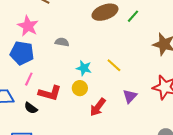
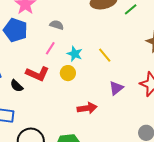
pink line: (29, 79) -> (50, 48), moved
red arrow: (98, 107) -> (87, 108), moved, turned -144

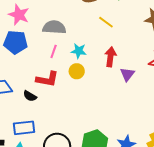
gray semicircle: (57, 25) -> (54, 27), size x1.6
yellow line: (105, 55) -> (106, 22), moved
red arrow: (87, 108) -> (110, 57), moved, turned -60

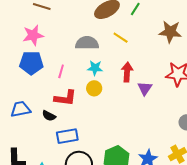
pink star: (19, 15) -> (33, 35), turned -30
gray semicircle: (54, 27) -> (87, 43), moved
pink line: (54, 51) -> (61, 71), moved
blue rectangle: (24, 128) -> (67, 136), moved

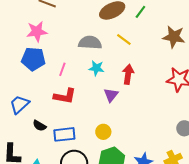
yellow circle: (94, 88) -> (103, 132), moved
purple triangle: (145, 88) -> (111, 95), moved
blue trapezoid: (21, 109) -> (19, 104), turned -35
black semicircle: (49, 116) -> (39, 126), moved

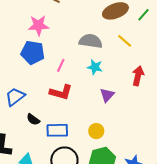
red arrow: (128, 74) -> (138, 76), moved

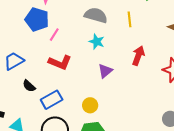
yellow line: (125, 41) -> (130, 19), turned 35
pink line: (61, 65) -> (54, 35), moved
blue rectangle: (57, 130) -> (52, 100), turned -35

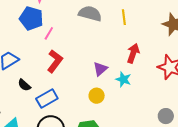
cyan star: (97, 42) -> (123, 79), moved
red L-shape: (60, 62) -> (55, 61), turned -75
yellow circle: (90, 105) -> (97, 96), moved

